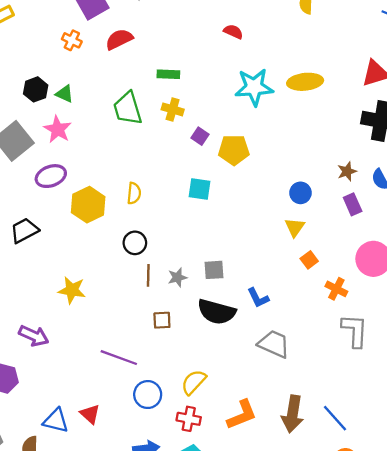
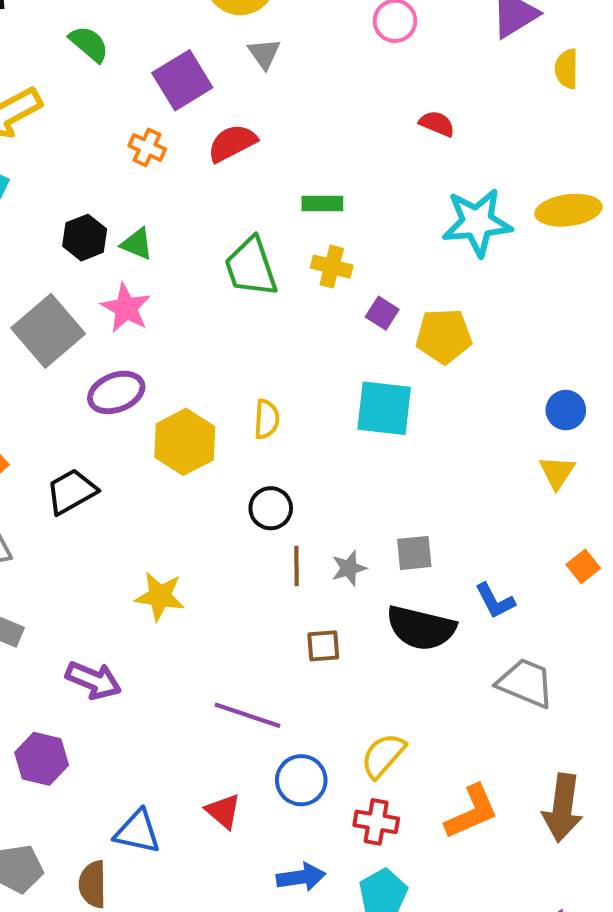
cyan square: (200, 189) -> (384, 408), size x1.4
orange square: (309, 260) -> (583, 566), moved
red triangle: (90, 414) -> (223, 811), moved

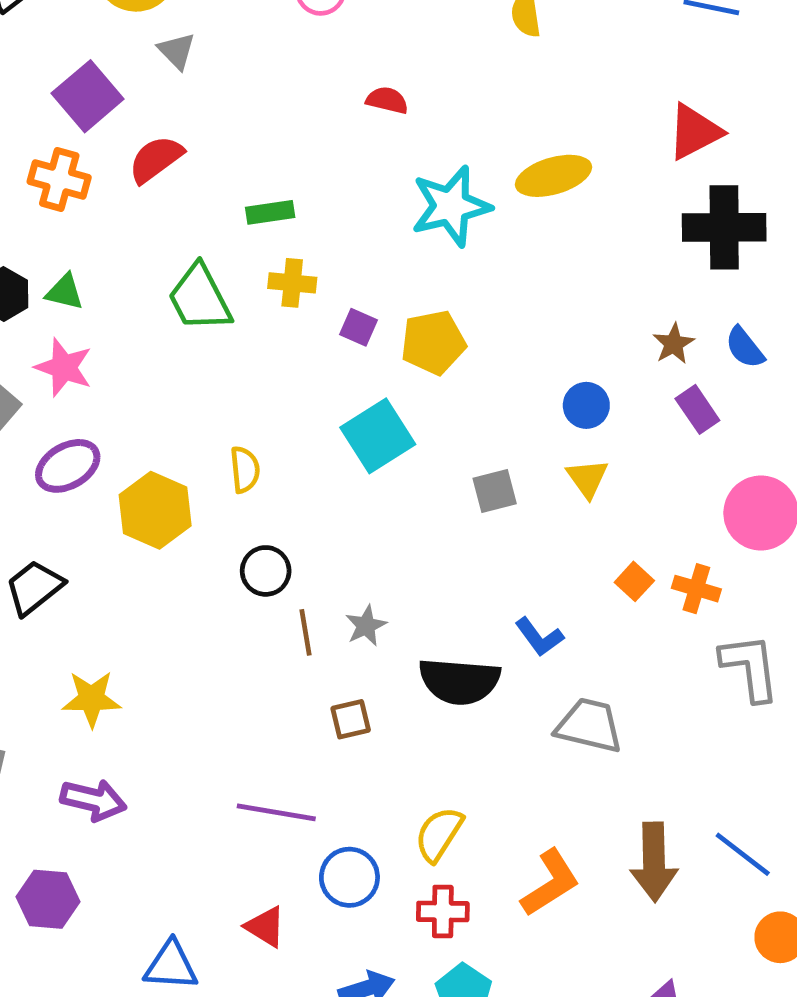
orange cross: (147, 147) -> (59, 179), size x1.4
cyan square: (384, 408) -> (378, 436), turned -30
gray square: (414, 553) -> (495, 491), moved
yellow star: (160, 596) -> (92, 699), moved

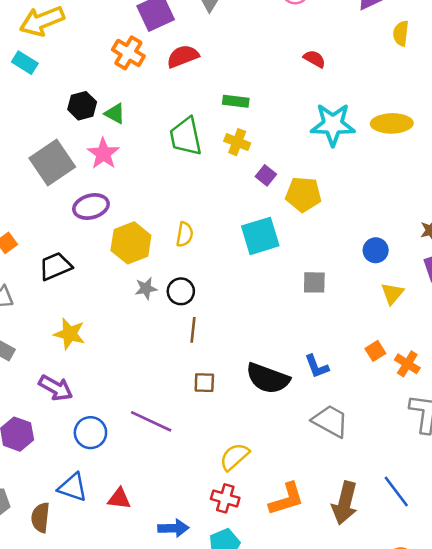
yellow triangle: (587, 478) -> (392, 293), moved
gray star: (366, 626) -> (146, 288), moved
blue line: (743, 854) -> (396, 492), moved
blue circle: (349, 877) -> (90, 433), moved
red triangle: (265, 927) -> (119, 499), moved, turned -40

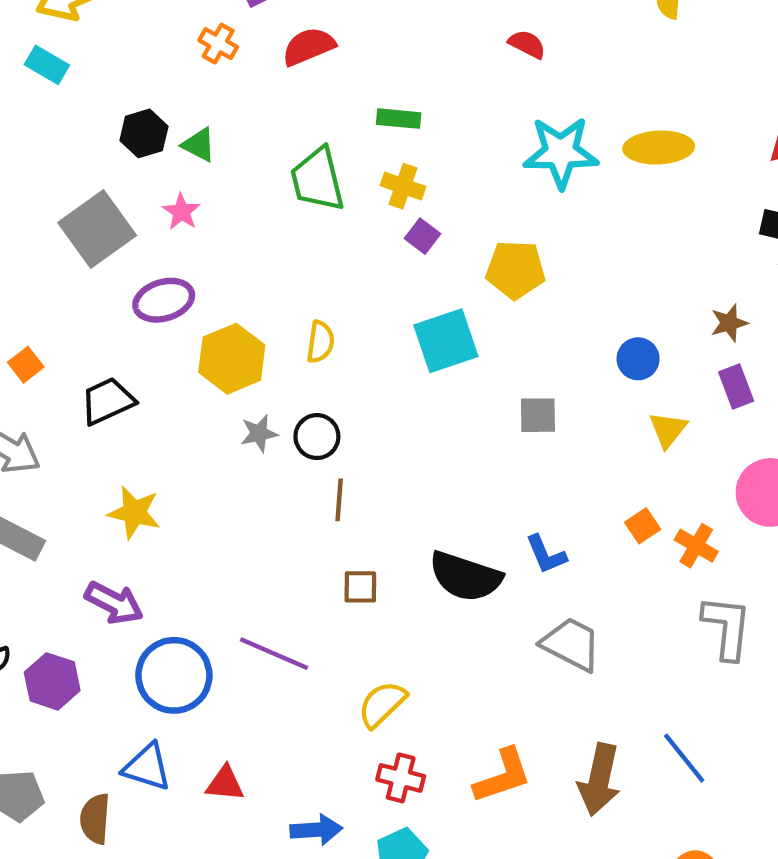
orange cross: (128, 53) -> (218, 44), size x0.7
pink star: (103, 154) -> (181, 212), size x0.7
purple square: (266, 175) -> (423, 236), moved
blue circle: (90, 433) -> (174, 675), size x1.4
yellow semicircle: (234, 457) -> (382, 704), moved

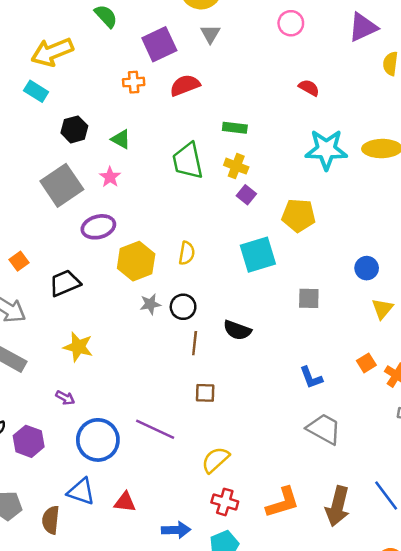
orange cross: (218, 44) -> (134, 82), turned -35
black hexagon: (144, 133) -> (74, 129), moved
black semicircle: (465, 577) -> (237, 330), moved, size x0.7
purple arrow: (114, 603) -> (65, 398), size x0.6

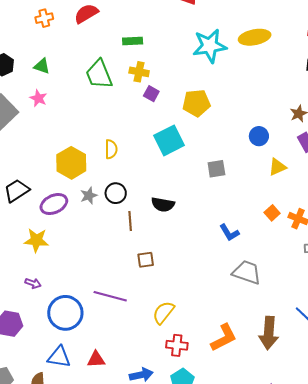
purple ellipse: (98, 227) -> (54, 204), moved
yellow triangle: (382, 309) -> (277, 167), turned 36

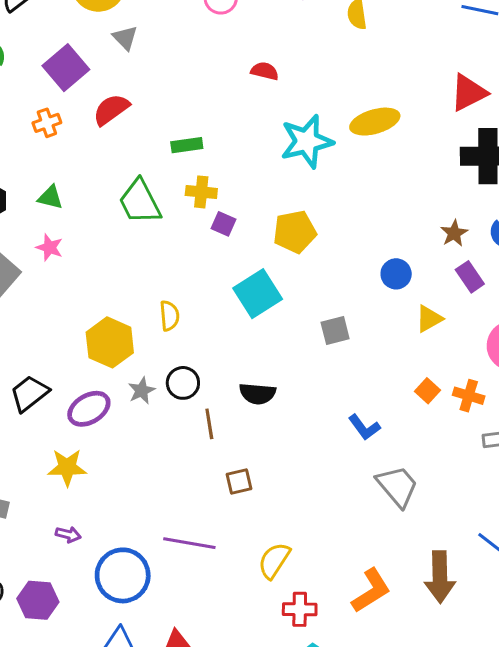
gray trapezoid: (247, 272) -> (397, 486), turned 36

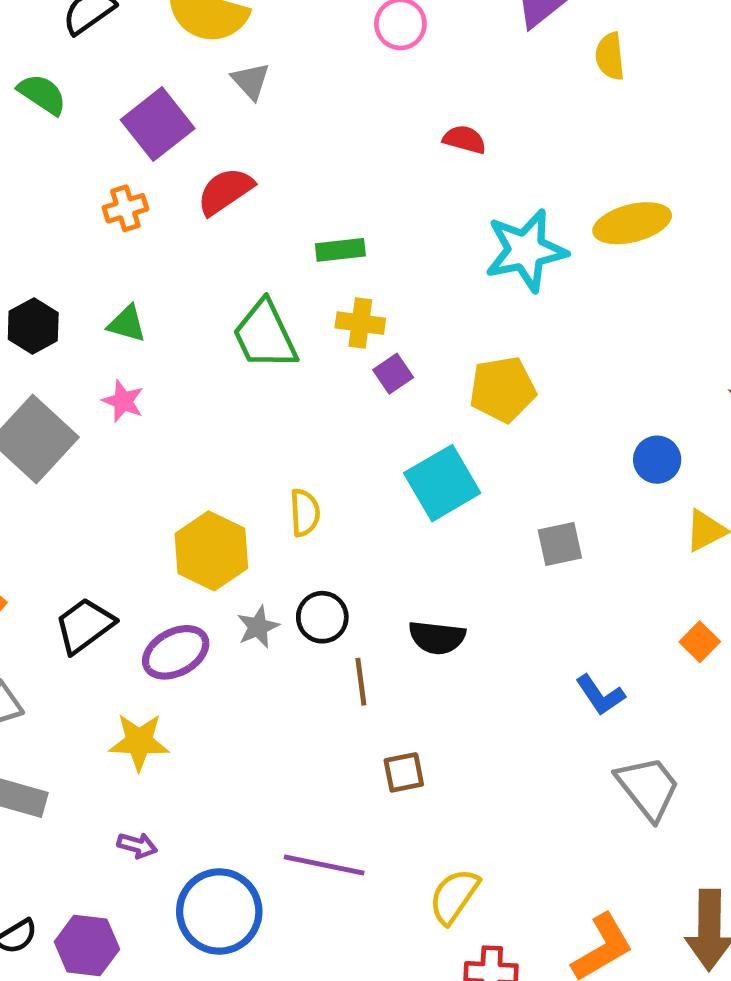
purple square: (223, 224) -> (393, 374), turned 30

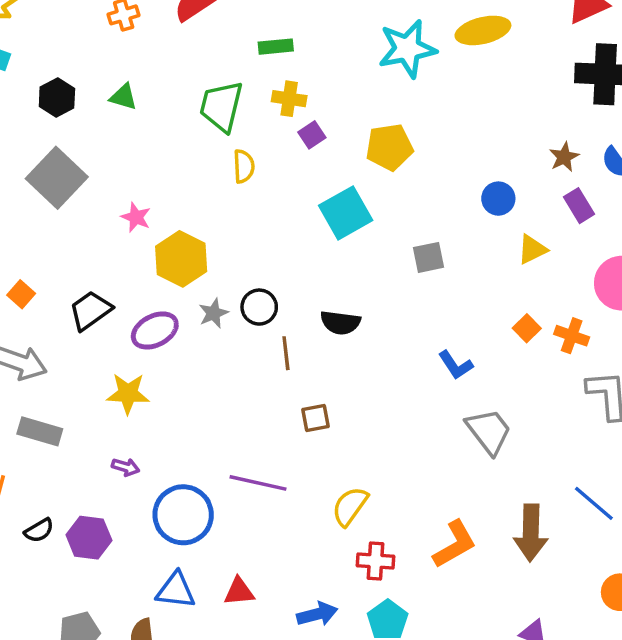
green trapezoid: (265, 335) -> (221, 106), turned 38
pink star: (123, 401) -> (136, 217), moved
yellow semicircle: (305, 513) -> (244, 166), moved

